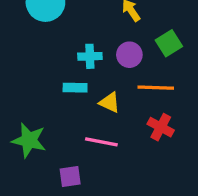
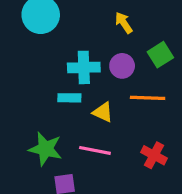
cyan cross: (90, 56) -> (84, 67), size x1.4
red cross: (161, 127) -> (154, 155), moved
green star: (29, 140) -> (45, 149), moved

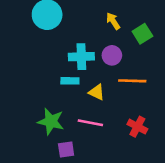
green square: (160, 55) -> (142, 34), moved

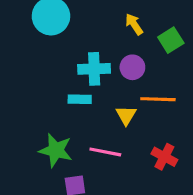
yellow triangle: (97, 92) -> (126, 115), moved, turned 36

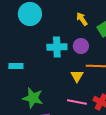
cyan rectangle: (80, 99) -> (16, 66), moved
pink line: (105, 152) -> (77, 102), moved

